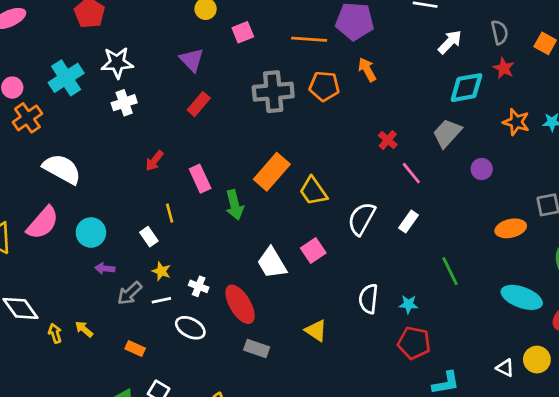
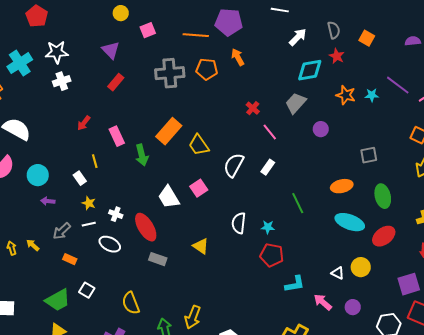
orange ellipse: (511, 228) -> (342, 186), moved
gray arrow: (130, 293) -> (62, 231), moved

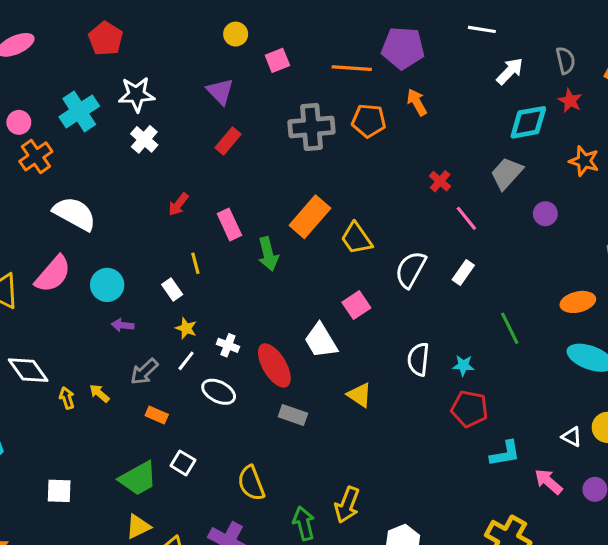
white cross: (62, 81) -> (144, 139), turned -30
white trapezoid: (169, 197) -> (321, 341), moved
white line: (89, 224) -> (186, 361), turned -40

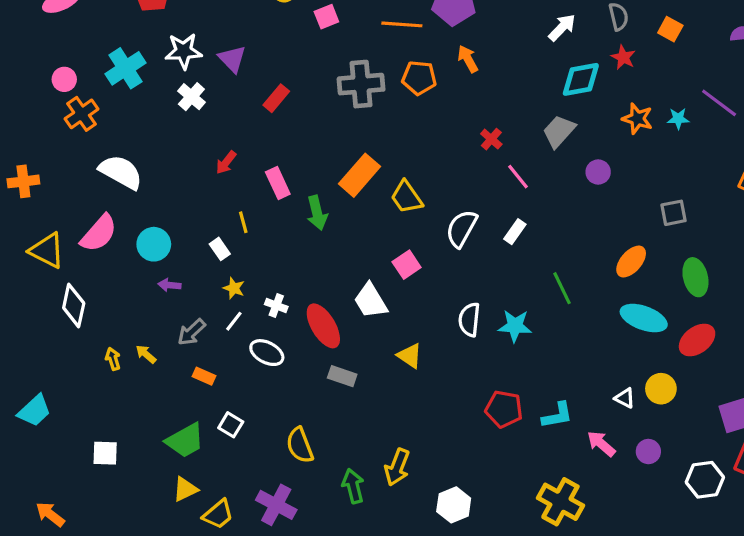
purple triangle: (220, 91) -> (232, 59), moved
orange ellipse: (578, 302) -> (631, 261), turned -36
cyan star: (463, 365) -> (515, 326), size x1.5
white diamond: (28, 370) -> (74, 305), moved, turned 48
red pentagon: (469, 409) -> (504, 409), moved

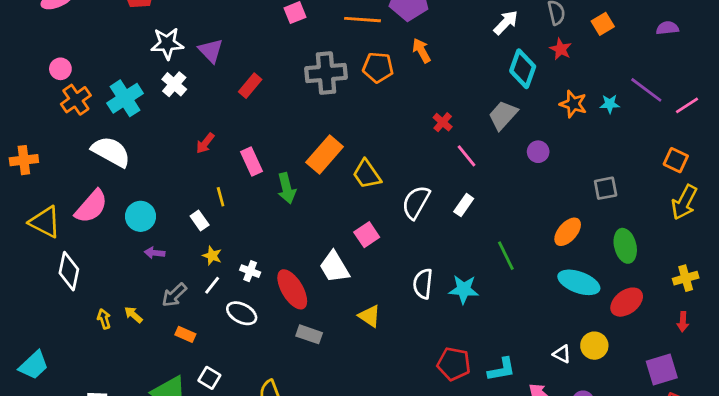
orange square: (670, 29) -> (603, 24), turned 30
cyan cross: (125, 68) -> (125, 98), moved
cyan diamond: (581, 79) -> (523, 69), turned -60

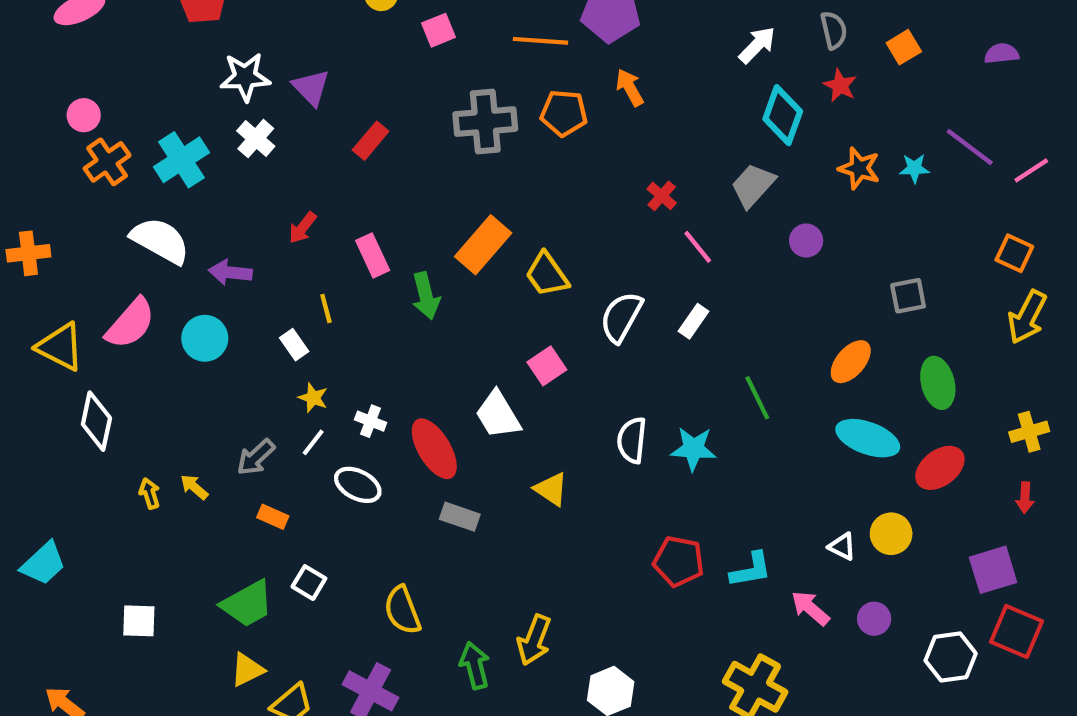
purple arrow: (155, 253) -> (230, 272), moved, size x1.4

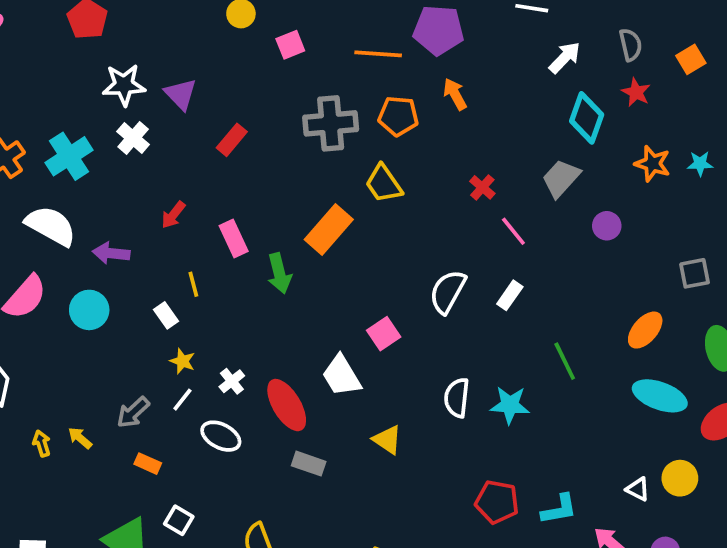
yellow trapezoid: (547, 275) -> (384, 184), moved
white cross: (371, 421) -> (232, 381), turned 30

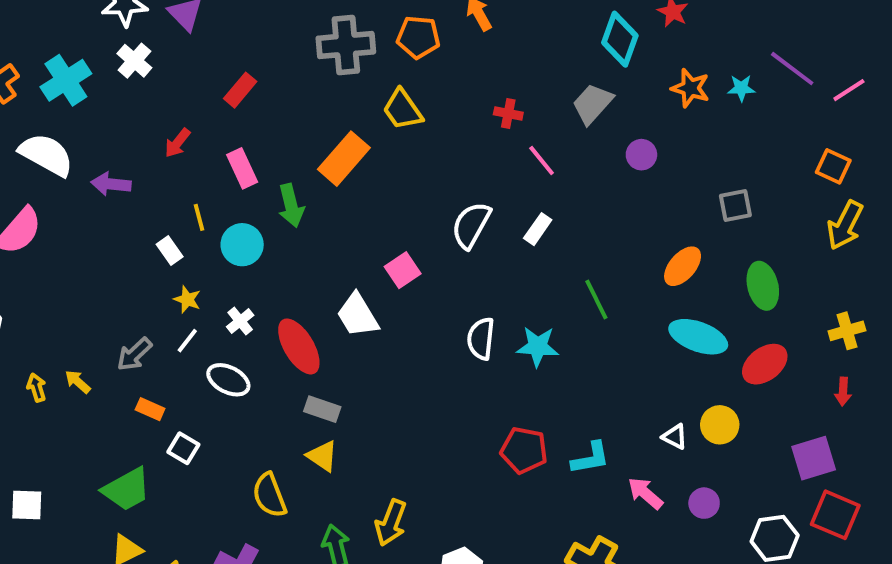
red rectangle: (232, 140) -> (240, 90), moved
red cross: (482, 187) -> (508, 114), turned -30
cyan circle: (89, 310) -> (242, 245), moved
yellow triangle: (387, 440) -> (322, 456), moved
white square: (179, 520) -> (183, 448), moved

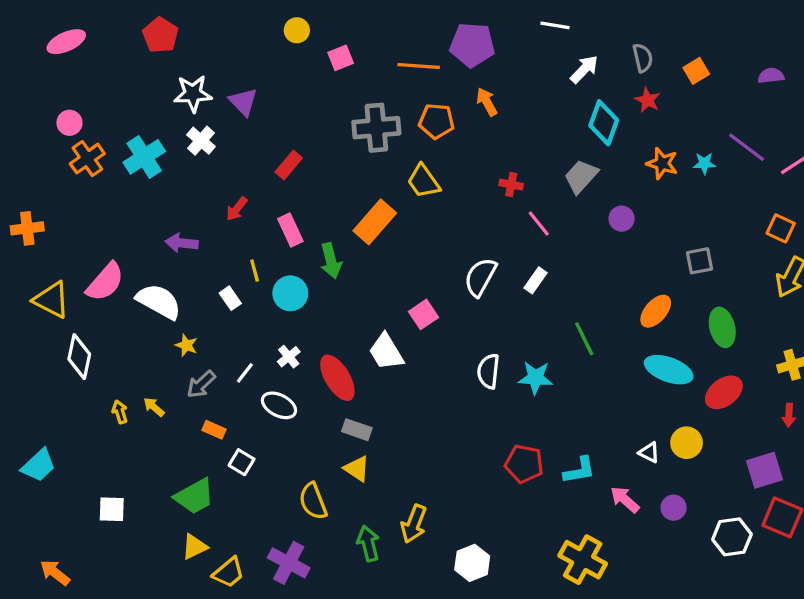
white semicircle: (46, 155) -> (159, 301), moved
yellow star: (187, 300) -> (186, 345), moved

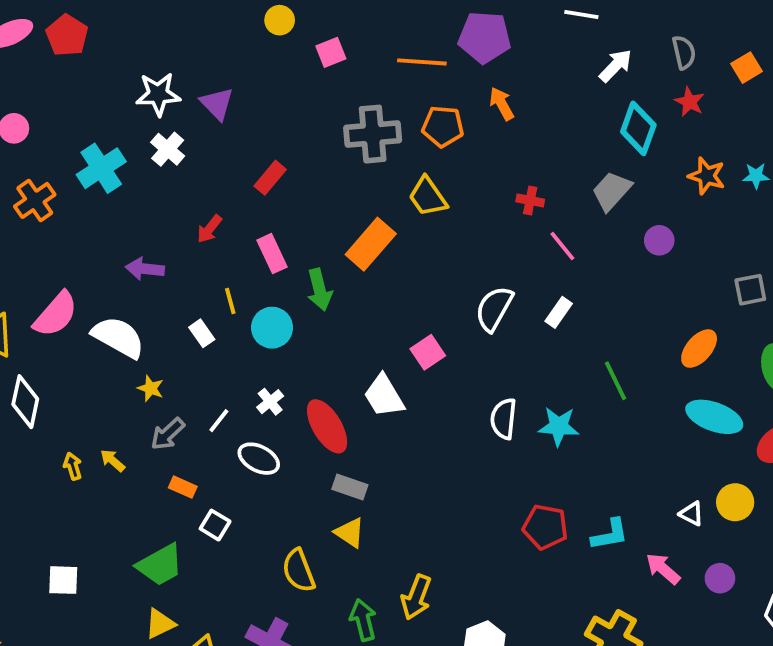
red pentagon: (160, 35) -> (67, 35), moved
orange cross: (87, 159) -> (35, 200), moved

